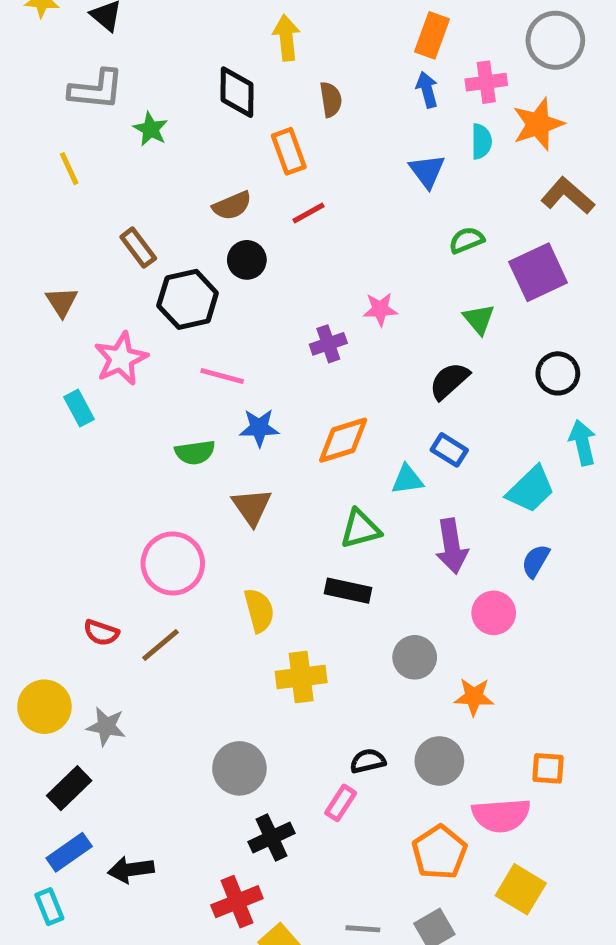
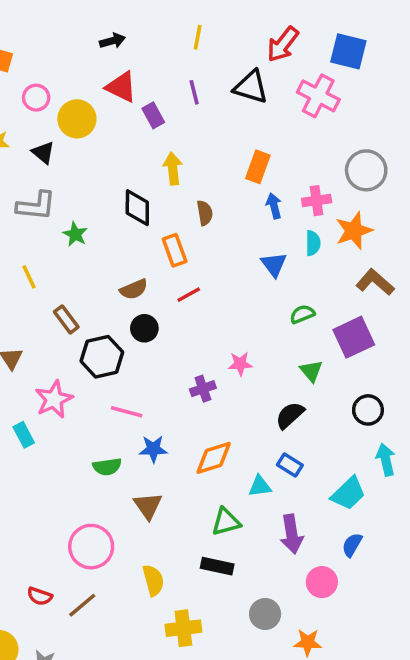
orange rectangle: (432, 35) -> (258, 167), moved
yellow line: (69, 169) -> (29, 277), moved

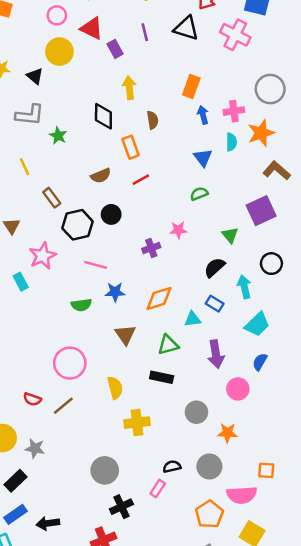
pink circle: (36, 98) -> (57, 15), moved
green semicircle: (302, 314) -> (199, 194), moved
black circle: (144, 328) -> (111, 214), moved
cyan arrow: (386, 460) -> (244, 287), moved
brown triangle: (148, 506) -> (125, 335), moved

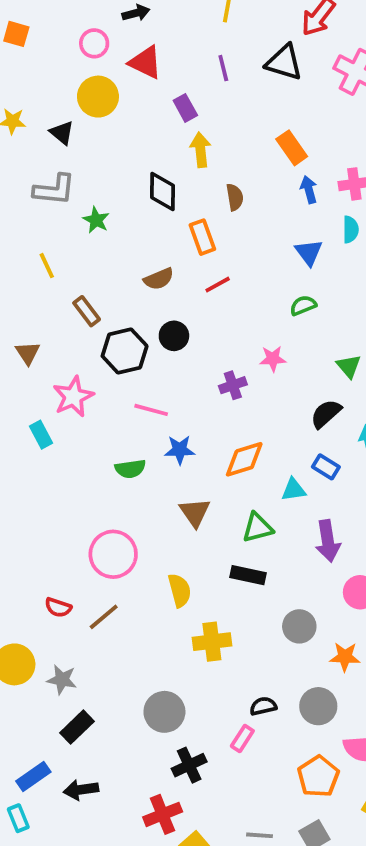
purple rectangle: (115, 49) -> (185, 108), moved
orange rectangle: (191, 86) -> (292, 148), turned -55
black rectangle: (16, 481) -> (77, 727), moved

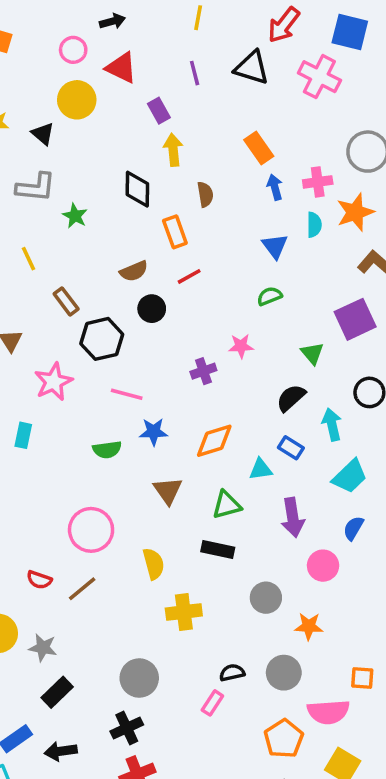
black circle: (174, 336) -> (152, 309), moved
cyan rectangle: (41, 435) -> (23, 435), moved, turned 40
black cross: (189, 765) -> (127, 728), moved

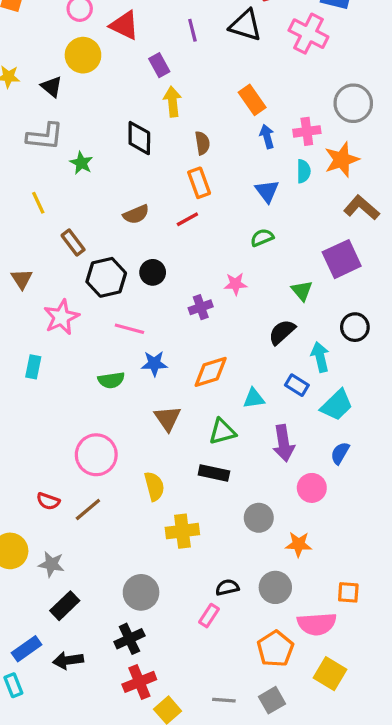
orange rectangle: (175, 232) -> (199, 183), moved
black circle: (152, 309) -> (153, 272), moved
blue rectangle: (291, 448) -> (297, 385), moved

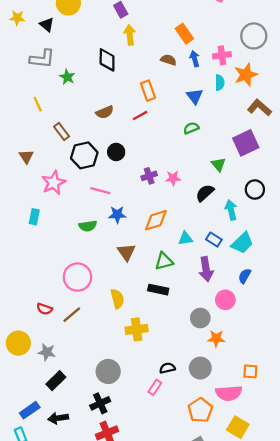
brown semicircle: (202, 143) -> (168, 60), moved, turned -63
pink star: (236, 284) -> (173, 178), moved
blue rectangle: (297, 385) -> (214, 240), moved
gray circle: (259, 518) -> (200, 318), moved

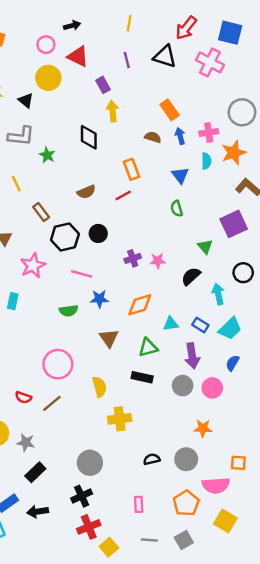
green semicircle: (191, 128) -> (177, 209), turned -84
gray circle: (200, 318) -> (183, 386), moved
pink rectangle: (155, 387) -> (139, 504), moved, turned -35

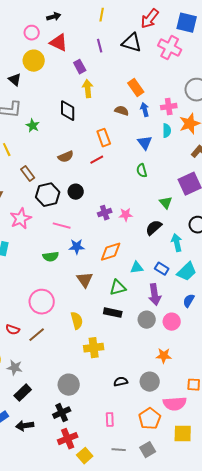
yellow square: (225, 521) -> (183, 434), turned -30

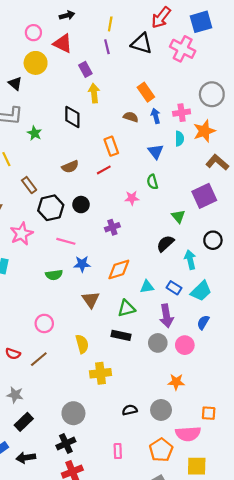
yellow line: (102, 15) -> (110, 24), moved
black arrow: (54, 17) -> (67, 15), moved
blue square: (187, 23) -> (201, 22), turned -30
pink star: (126, 215) -> (132, 198), moved
pink circle: (42, 302) -> (44, 323), size x0.7

